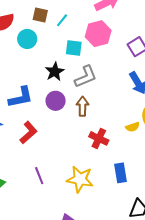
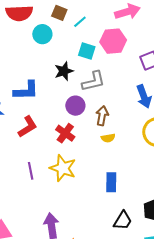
purple circle: (56, 101) -> (75, 106), moved
brown arrow: (82, 106) -> (102, 116), moved
yellow semicircle: (133, 127) -> (108, 138), moved
red cross: (99, 138) -> (65, 133), moved
yellow star: (80, 179) -> (63, 168), moved

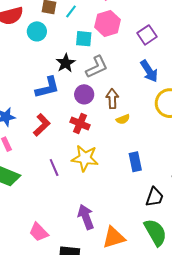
blue L-shape: (26, 91) -> (47, 87), moved

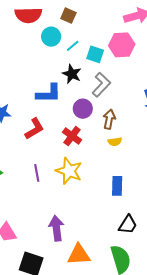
cyan line: (71, 11) -> (73, 46), moved
black star: (66, 63) -> (72, 74), turned -30
gray L-shape: (97, 67) -> (101, 85), turned -35

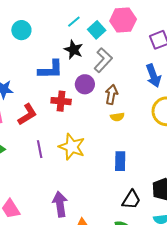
cyan circle: (51, 37) -> (21, 30), moved
cyan square: (95, 54) -> (97, 30), turned 30
red L-shape: (34, 129) -> (27, 114), moved
red cross: (72, 136) -> (61, 101), moved, turned -30

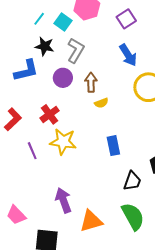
red cross: (61, 101) -> (50, 114), moved, turned -30

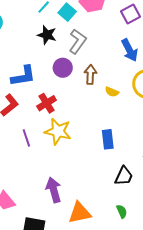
blue L-shape: (26, 71) -> (23, 76), moved
yellow semicircle: (101, 103) -> (112, 92), moved, turned 40
green semicircle: (133, 216) -> (122, 211), size x0.5

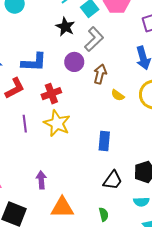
purple arrow: (54, 190) -> (41, 180), size x0.7

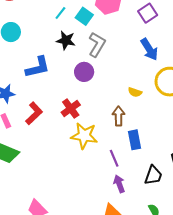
blue L-shape: (34, 62) -> (38, 67), moved
brown arrow: (100, 74) -> (118, 116), moved
purple line: (25, 124) -> (114, 158), moved
purple arrow: (41, 180) -> (119, 184), moved

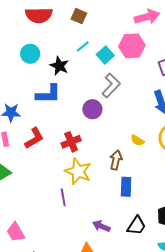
black star: (66, 40) -> (59, 66), moved
purple line: (114, 158) -> (63, 197), moved
purple arrow: (119, 184) -> (101, 226), turned -60

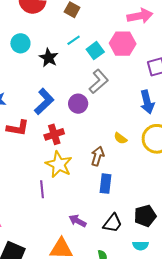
blue L-shape: (48, 94) -> (44, 102), moved, turned -48
red L-shape: (34, 138) -> (18, 128), turned 35

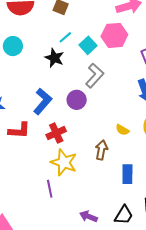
black star: (49, 58) -> (54, 58), moved
blue rectangle: (105, 184) -> (127, 174), moved

